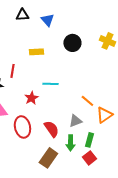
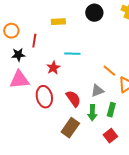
red square: (89, 158) -> (110, 136), moved

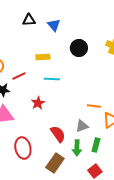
red line: (34, 41) -> (19, 76), turned 56
cyan line: (72, 54) -> (52, 79), moved
orange line: (109, 71) -> (94, 106), turned -32
red ellipse: (44, 97) -> (23, 148), moved

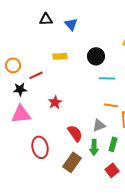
black circle: (79, 48) -> (96, 56), moved
cyan line: (52, 79) -> (107, 78), moved

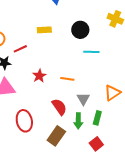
orange line: (111, 105) -> (67, 79), moved
gray triangle: (99, 125) -> (83, 99), turned -40

